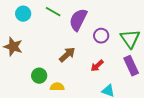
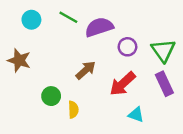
purple semicircle: (78, 20) -> (99, 27), turned 45
red arrow: (97, 66) -> (123, 84), size x1.6
yellow semicircle: (57, 87) -> (73, 110), turned 88

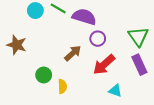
cyan circle: (31, 20) -> (35, 11), moved
purple semicircle: (99, 27) -> (84, 17), turned 35
purple circle: (127, 47) -> (98, 39), moved

